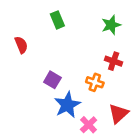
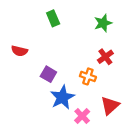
red semicircle: (21, 45) -> (19, 51), moved, turned 126
red cross: (114, 61) -> (105, 57), turned 35

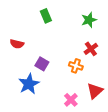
blue star: (62, 97) -> (29, 84), moved

